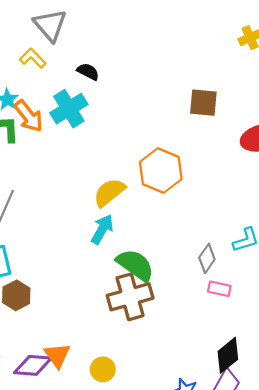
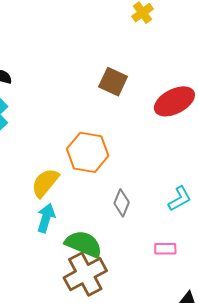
brown square: (203, 103) -> (113, 82), turned 32
gray diamond: (207, 258) -> (122, 203), moved

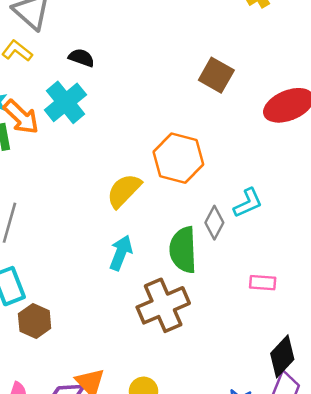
cyan L-shape: (180, 199) -> (248, 203), moved
cyan arrow: (46, 218) -> (121, 253), moved
green semicircle: (84, 244) -> (183, 250), moved, turned -120

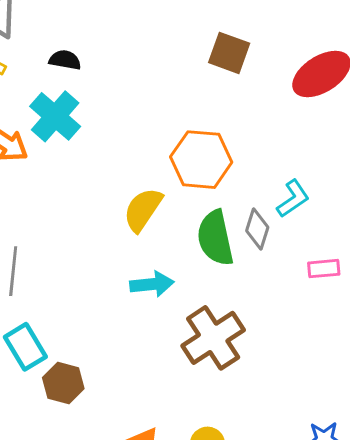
green semicircle: (183, 250) -> (215, 238), moved
cyan arrow: (121, 253) -> (152, 284), turned 72
pink rectangle: (263, 283) -> (324, 269), moved

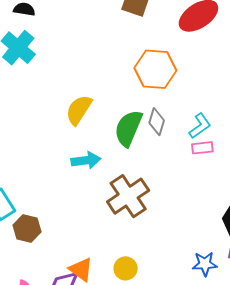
orange hexagon: (201, 160) -> (155, 69), moved
cyan L-shape: (293, 199) -> (200, 126), moved
green semicircle: (215, 238) -> (128, 128), turned 36

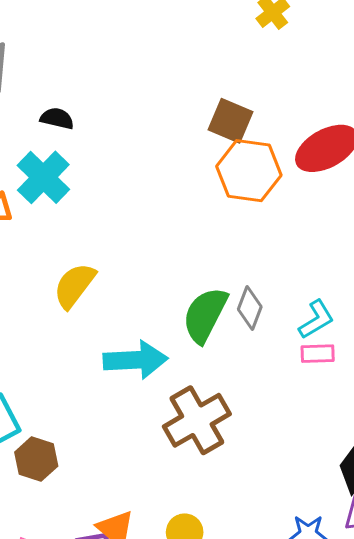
orange hexagon: (155, 69) -> (249, 171), moved
yellow semicircle: (79, 110) -> (74, 286), moved
cyan arrow: (86, 160) -> (135, 360), size x1.4

